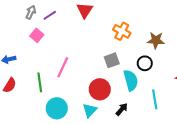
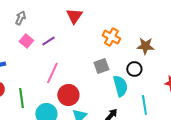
purple line: (50, 15) -> (48, 41), moved
green line: (40, 82) -> (21, 98), moved
red circle: (100, 89) -> (68, 95), moved

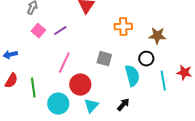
orange cross: (111, 37) -> (123, 27), turned -30
gray square: (101, 66) -> (104, 59), moved, turned 35
cyan line: (144, 105) -> (163, 81), moved

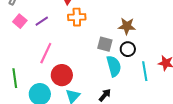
orange cross: (123, 27) -> (77, 17), moved
brown star: (157, 36) -> (127, 26), moved
gray square: (104, 59) -> (105, 44), moved

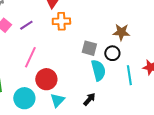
brown star: (127, 26) -> (121, 32), moved

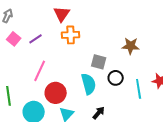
black circle: (112, 53) -> (116, 78), moved
cyan semicircle: (98, 70) -> (89, 84), moved

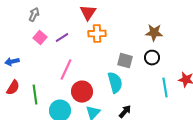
brown star: (131, 46) -> (154, 33), moved
black circle: (116, 78) -> (152, 58), moved

